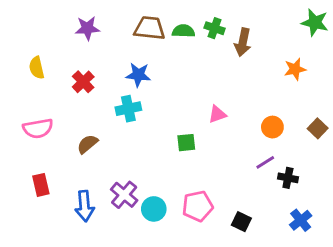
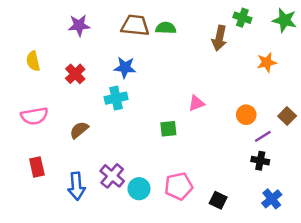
green cross: (215, 28) -> (242, 18), moved
purple line: (265, 162) -> (263, 136), moved

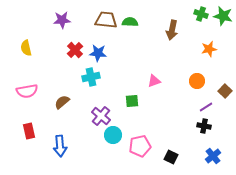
green cross: (242, 18) -> (201, 14), moved
red cross: (75, 74) -> (75, 50), moved
orange circle: (246, 115) -> (197, 81), moved
purple cross: (112, 176) -> (101, 116), moved
cyan circle: (139, 189) -> (113, 135), moved

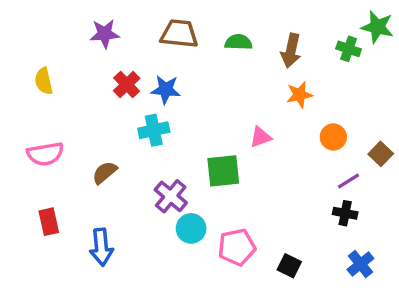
green cross: (201, 14) -> (349, 49), moved
green semicircle: (130, 22) -> (238, 42), moved
orange star: (209, 49) -> (299, 95), moved
green square: (132, 101) -> (223, 171), size x1.5

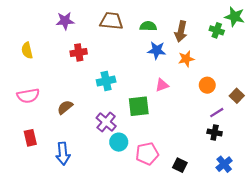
red cross: (127, 84) -> (79, 52), turned 35
blue star: (166, 90) -> (157, 50), moved
cyan cross: (154, 130) -> (106, 81), moved

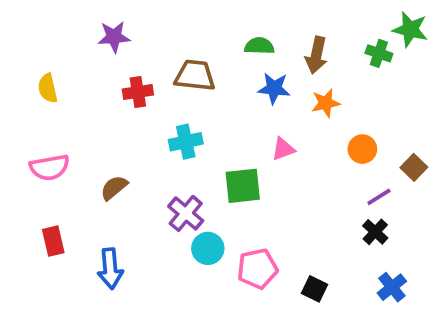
brown trapezoid: (111, 21) -> (195, 75), moved
black cross: (215, 133) -> (375, 232), turned 32

